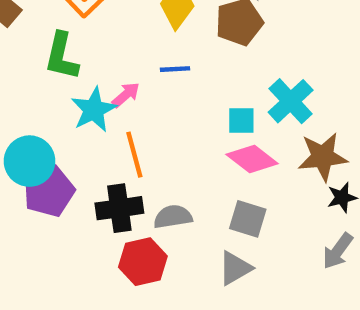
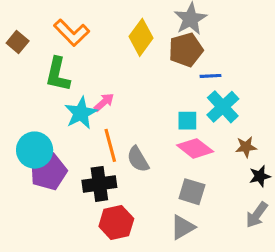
blue line: (175, 69) -> (210, 76), moved
brown star: (323, 157) -> (246, 147), size x0.6
gray semicircle: (173, 217) -> (138, 159), moved, turned -112

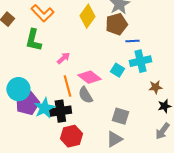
cyan cross: (223, 107) -> (140, 61), turned 30
cyan star: (81, 113) -> (44, 108), moved
cyan square: (187, 121) -> (117, 70), turned 32
pink diamond: (195, 148) -> (89, 77), moved

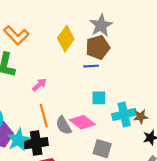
blue line: (132, 41) -> (91, 66), moved
cyan cross: (140, 61) -> (124, 114), moved
cyan square: (117, 70) -> (99, 98), turned -32
pink diamond: (89, 77) -> (82, 122), moved

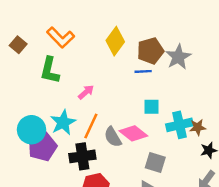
gray star: (101, 25) -> (178, 57), moved
orange line: (44, 116) -> (91, 126), turned 40
cyan star: (18, 140) -> (63, 122), moved

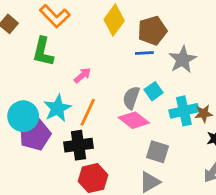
gray star: (178, 57) -> (183, 60), moved
cyan square: (152, 107) -> (154, 91), turned -35
gray semicircle: (113, 137) -> (131, 98), moved, turned 50

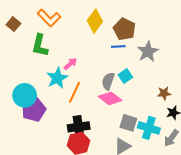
brown pentagon: (152, 31) -> (124, 29), turned -30
cyan star: (57, 108) -> (57, 78), moved
cyan cross: (184, 111) -> (149, 128), moved, turned 30
black cross: (79, 145) -> (79, 127), moved

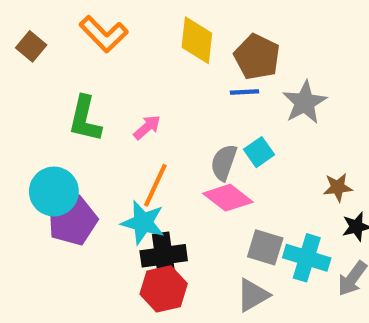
yellow diamond: (95, 21) -> (197, 40), turned -30
green L-shape: (40, 45) -> (85, 119), moved
cyan star: (57, 78) -> (143, 223), moved, turned -30

